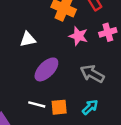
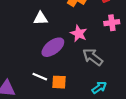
pink star: (78, 36) -> (79, 33), moved
cyan arrow: (90, 107) -> (99, 88), moved

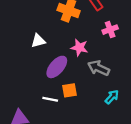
orange square: (59, 82) -> (69, 90), moved

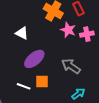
white triangle: (38, 41) -> (22, 33), turned 32
pink star: (79, 48) -> (68, 30), moved

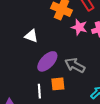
gray arrow: (71, 66) -> (75, 65), moved
white line: (24, 86) -> (39, 91), turned 72

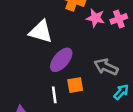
white triangle: (31, 36) -> (41, 32), size x1.5
gray arrow: (75, 65) -> (106, 67), moved

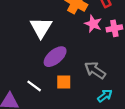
white triangle: (41, 32) -> (41, 28), turned 35
white line: (54, 95) -> (34, 86), moved, turned -56

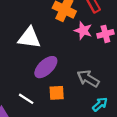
white triangle: (41, 28) -> (29, 38), turned -50

